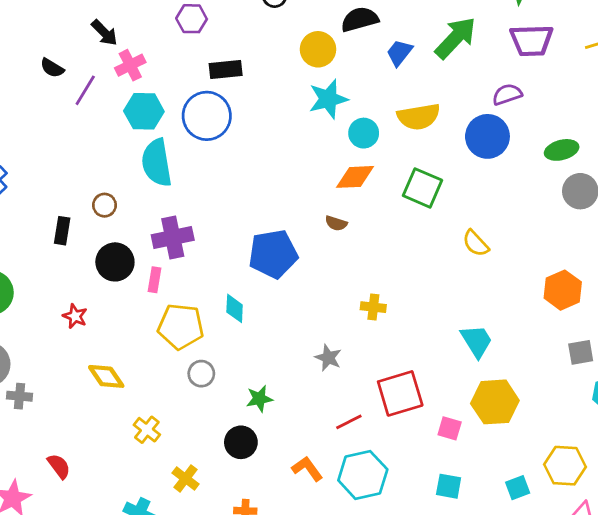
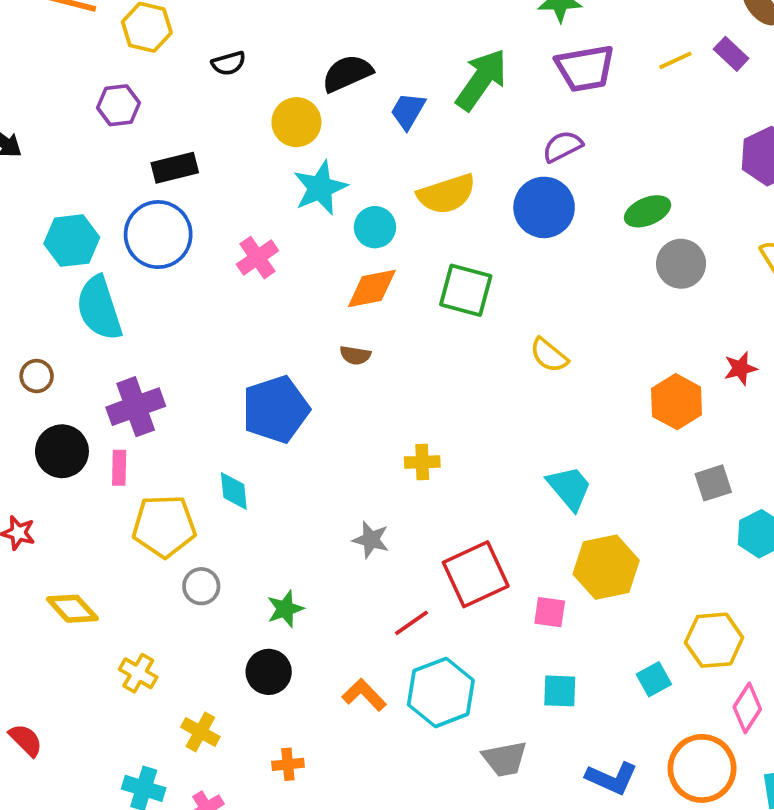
pink cross: (130, 65) -> (257, 258), moved

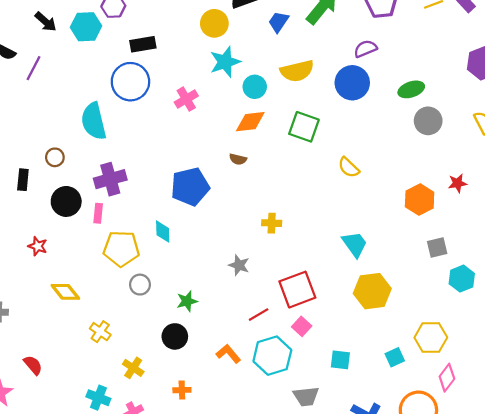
cyan hexagon: (72, 241) -> (86, 27), moved
pink square: (550, 612) -> (302, 326), moved, turned 30

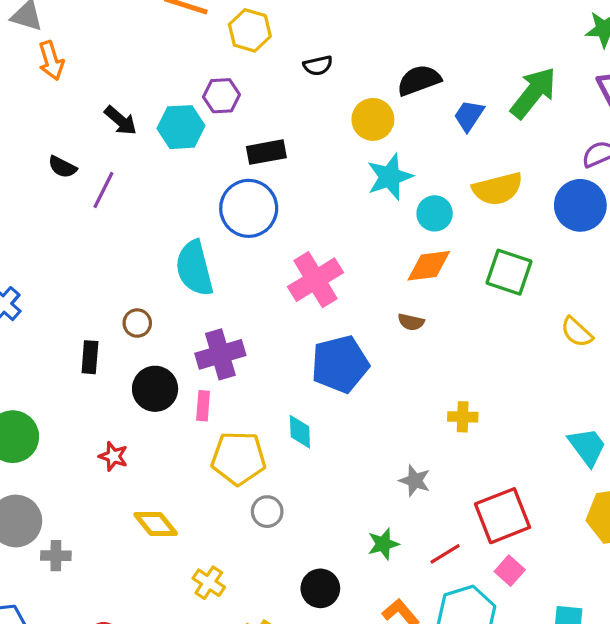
pink cross: (186, 99) -> (315, 280), moved, size x1.5
green star: (187, 301) -> (383, 544), moved

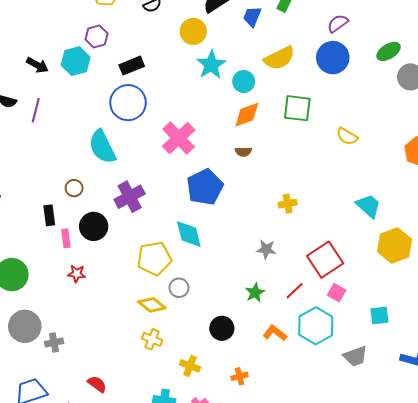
pink rectangle: (203, 406) -> (66, 238), moved
cyan diamond: (300, 432) -> (189, 234), size x1.4
yellow diamond: (156, 524) -> (152, 305), moved

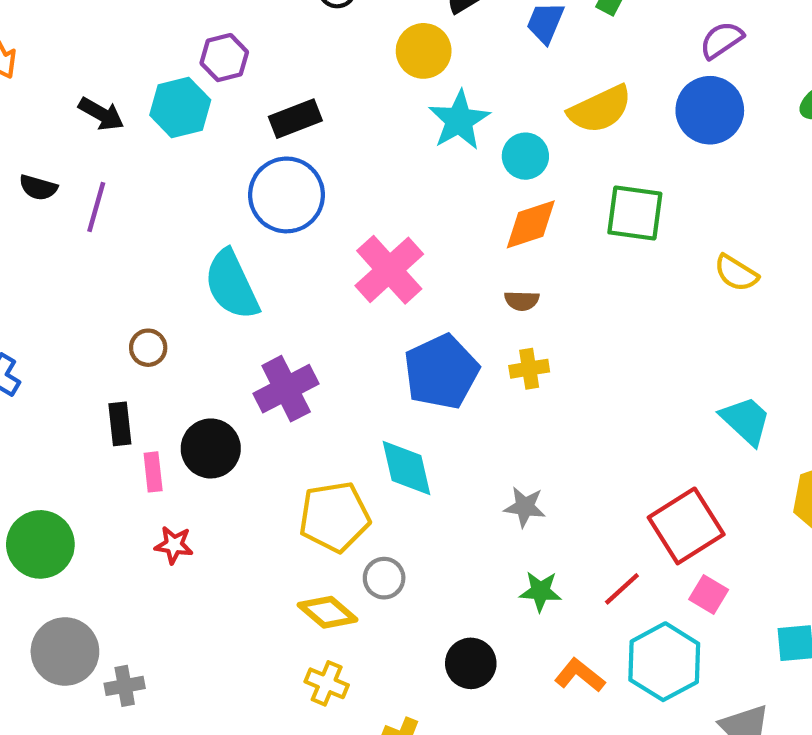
brown circle: (74, 188) -> (148, 348), moved
yellow cross: (288, 204) -> (529, 369), moved
cyan trapezoid: (369, 206) -> (746, 420), moved
gray star: (266, 249) -> (525, 507), moved
green star: (255, 293) -> (540, 591), turned 30

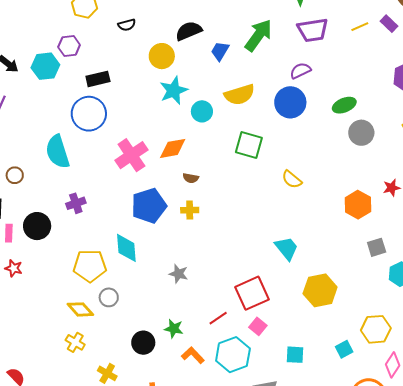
orange diamond: (531, 224) -> (173, 148), moved
purple cross: (286, 389) -> (76, 203), size x0.7
green star: (540, 591) -> (174, 329), moved

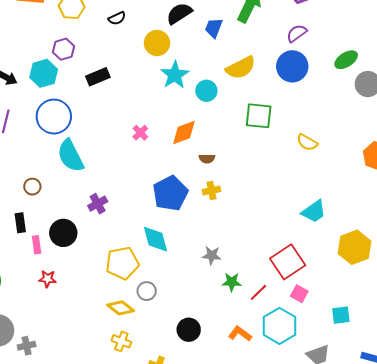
blue circle: (89, 114) -> (54, 117), moved
pink cross: (131, 155) -> (140, 133), moved, size x0.5
cyan trapezoid: (286, 248) -> (314, 211), turned 104
green star: (174, 329) -> (232, 282), moved

